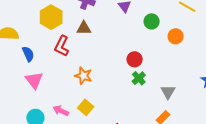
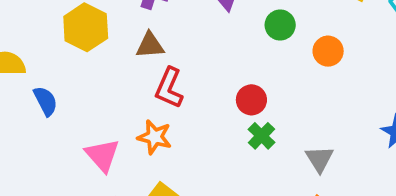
red L-shape: (62, 46) -> (169, 88), moved
pink triangle: (34, 80) -> (102, 155), moved

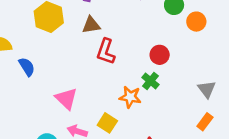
orange circle: (328, 51) -> (196, 22), moved
green cross: (261, 136) -> (150, 81), moved
orange star: (155, 137) -> (130, 97), moved

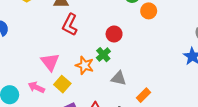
gray triangle: (207, 89) -> (119, 78), moved, turned -49
pink triangle: (66, 99) -> (50, 62), moved

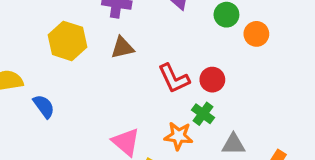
red L-shape: (70, 25) -> (174, 78), moved, turned -40

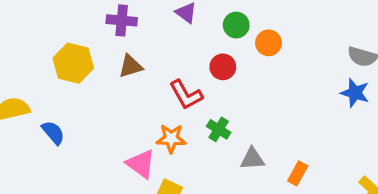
red circle: (212, 80) -> (223, 67), moved
orange star: (179, 136) -> (171, 138), moved

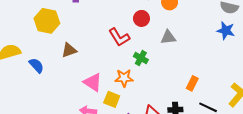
brown triangle: (131, 66) -> (69, 50), moved
orange star: (171, 138) -> (124, 78), moved
gray triangle: (252, 159) -> (168, 37), moved

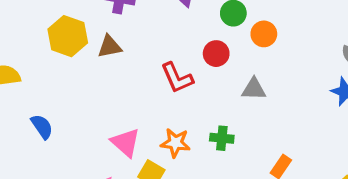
brown triangle: (69, 50) -> (110, 47), moved
green cross: (141, 58) -> (222, 138), moved, turned -32
blue semicircle: (36, 65) -> (42, 127), moved

